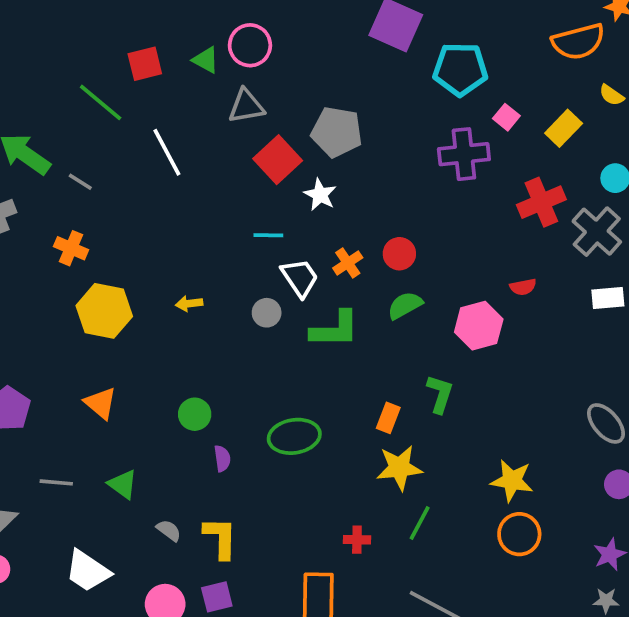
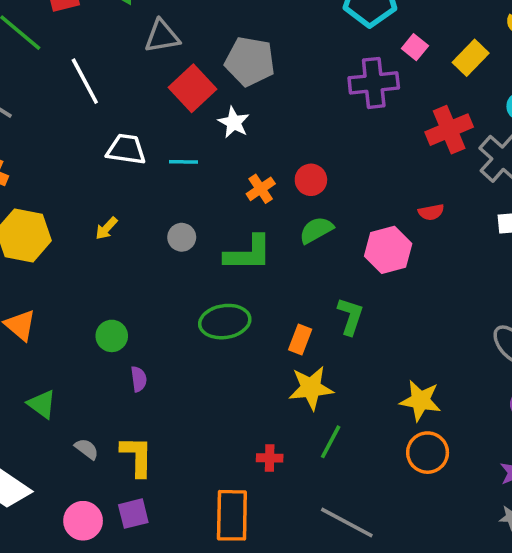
white trapezoid: (300, 278) -> (126, 149), moved, turned -48
yellow arrow: (189, 304) -> (106, 228), turned -40
green ellipse: (294, 436) -> (225, 322), moved

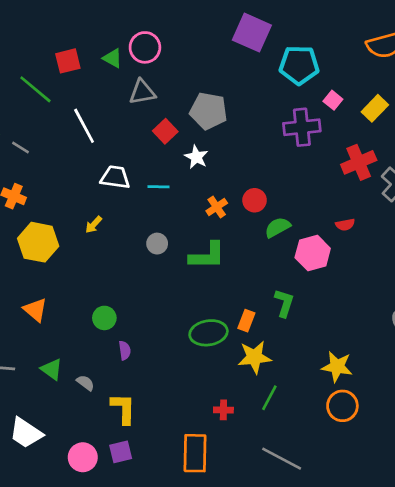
red square: (192, 88) -> (165, 131), size x0.7
yellow arrow: (106, 228) -> (94, 225), moved
green semicircle: (316, 230) -> (278, 227), moved
green ellipse: (225, 322) -> (209, 333), moved
gray semicircle: (87, 449) -> (85, 383), moved

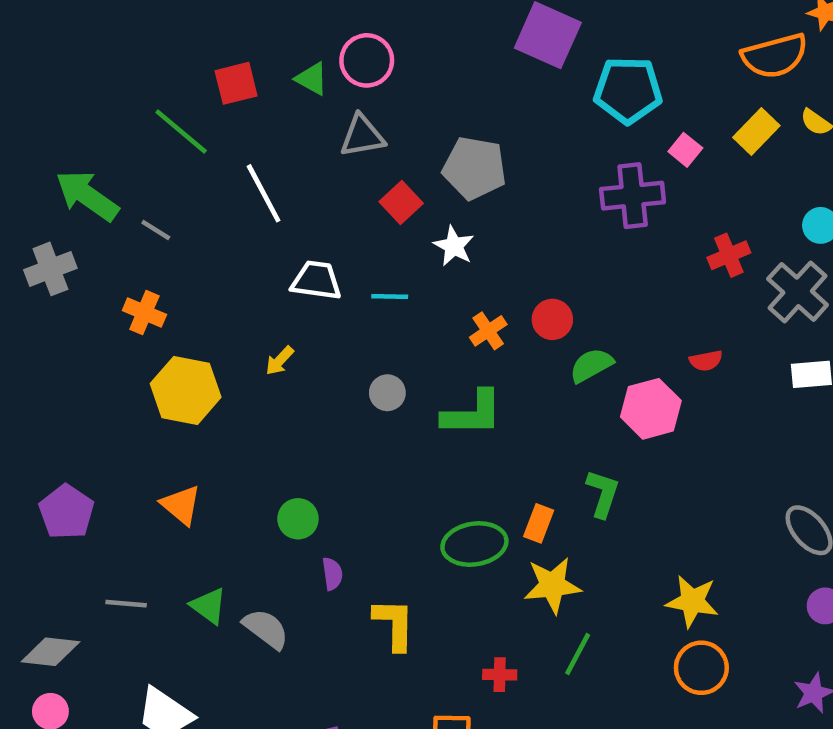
yellow rectangle: (375, 108) -> (756, 131), moved
red cross: (359, 162) -> (729, 255), size x0.7
gray semicircle: (85, 383) -> (266, 629), size x1.5
yellow L-shape: (123, 409) -> (394, 624), moved

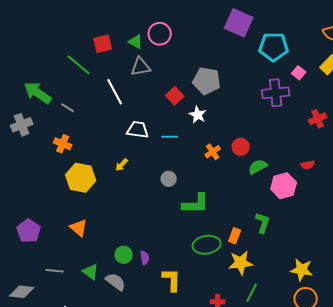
gray triangle: (362, 136) -> (141, 67), moved
green L-shape: (472, 413) -> (196, 204), moved
green circle: (298, 519) -> (124, 255), moved

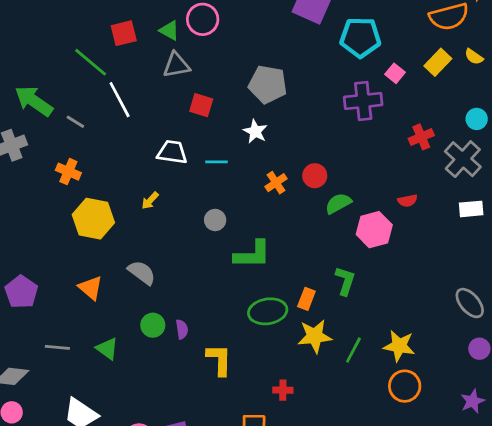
white line: (115, 92) -> (120, 100), moved
red square: (175, 96) -> (201, 105), moved, turned -30
gray semicircle: (116, 282) -> (142, 273), moved
green line: (252, 293) -> (353, 350), moved

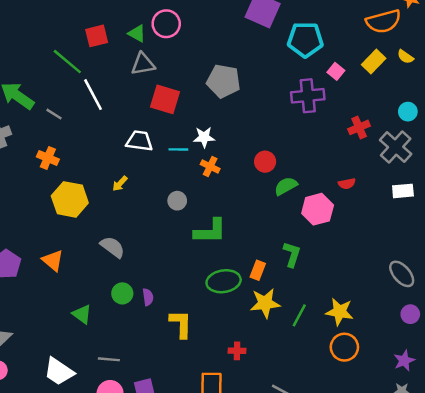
red square: (201, 105) -> (165, 99), size x1.4
white star: (255, 131) -> (204, 137), moved, turned -30
orange cross: (276, 183) -> (210, 167), moved, turned -30
orange triangle: (91, 288) -> (53, 260), moved
gray line: (57, 347) -> (109, 359), moved

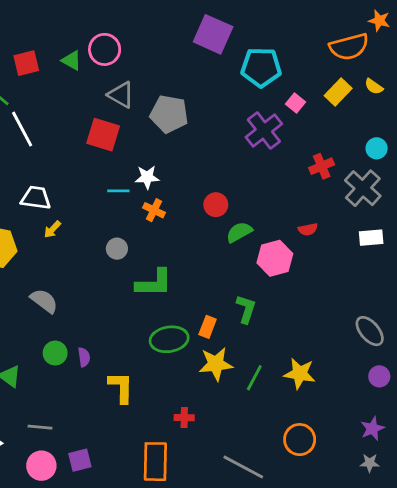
gray triangle: (143, 64) -> (121, 95), moved, turned 40
purple cross: (308, 96) -> (264, 130), turned -32
white trapezoid: (139, 141) -> (36, 198), moved
orange circle: (344, 347) -> (300, 440), moved

